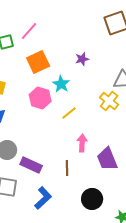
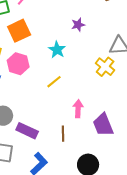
orange square: (38, 62) -> (19, 31), moved
pink hexagon: (40, 98) -> (18, 64), moved
yellow line: (69, 113) -> (54, 82), moved

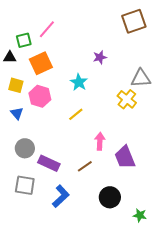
brown line: (63, 134) -> (85, 166), turned 56

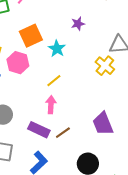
orange square: (41, 63) -> (31, 36), moved
pink arrow: (100, 141) -> (51, 105), moved
purple rectangle: (49, 163) -> (39, 130), moved

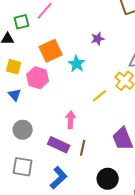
yellow line: (54, 81) -> (100, 96), moved
brown line: (63, 133) -> (83, 148), turned -42

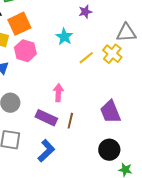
orange square: (51, 51) -> (19, 24), moved
yellow line: (100, 96) -> (86, 58), moved
black circle: (108, 179) -> (109, 150), moved

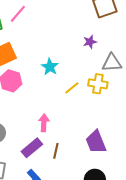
purple star: (85, 12) -> (90, 42), moved
yellow cross: (112, 54) -> (98, 84), turned -30
purple rectangle: (46, 118) -> (32, 148), turned -65

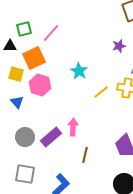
pink line: (18, 14) -> (51, 33), moved
purple rectangle: (32, 148) -> (51, 137), moved

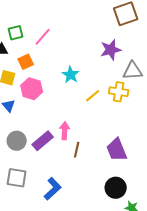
purple star: (119, 46) -> (111, 50), size x1.5
orange square: (34, 58) -> (26, 62), size x0.7
brown line: (85, 155) -> (77, 150), moved

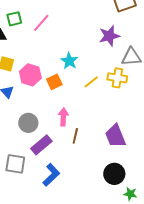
orange square: (26, 62) -> (54, 82), moved
gray circle: (17, 141) -> (28, 123), moved
purple rectangle: (43, 141) -> (41, 145), moved

